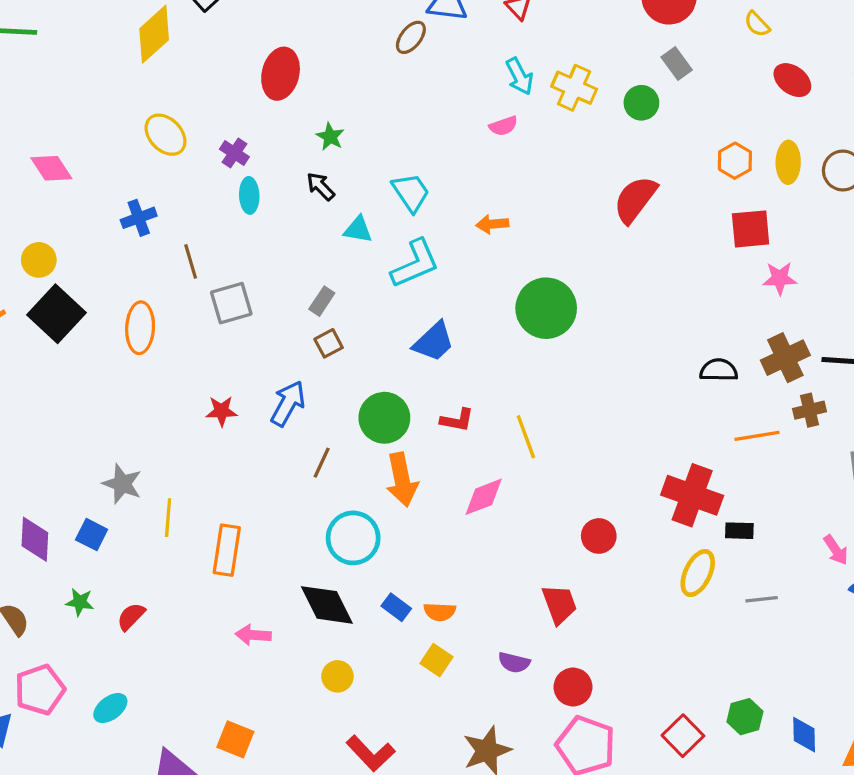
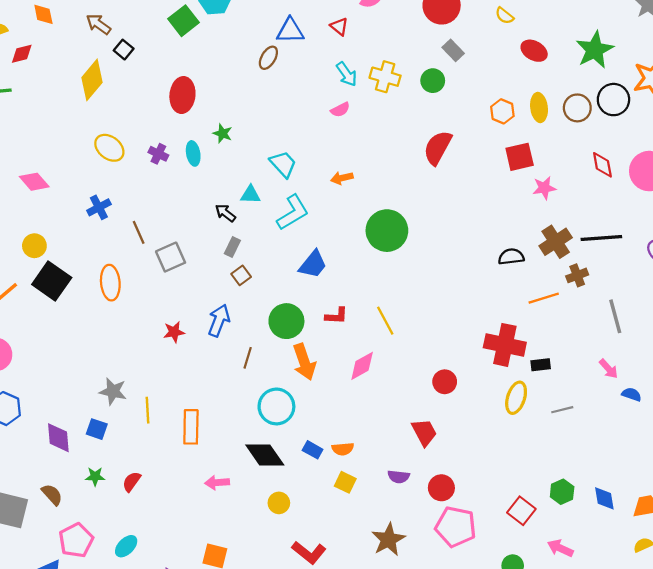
black arrow: (321, 186) -> (225, 213), moved
cyan ellipse: (249, 195) -> (193, 153), moved

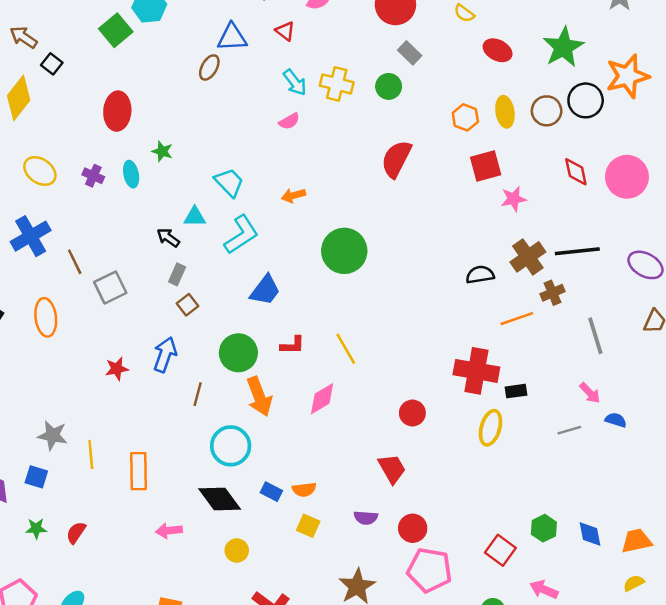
blue cross: (99, 207) -> (31, 236), size x1.5
gray line: (562, 410) -> (569, 430), moved

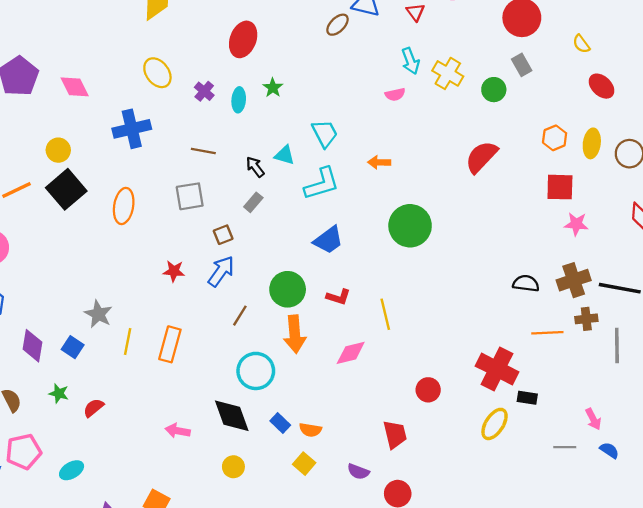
brown line: (75, 262) -> (203, 151), moved, turned -70
brown square: (187, 305) -> (223, 235), moved
gray line: (595, 336) -> (617, 345), moved
orange rectangle: (138, 471) -> (170, 344), moved

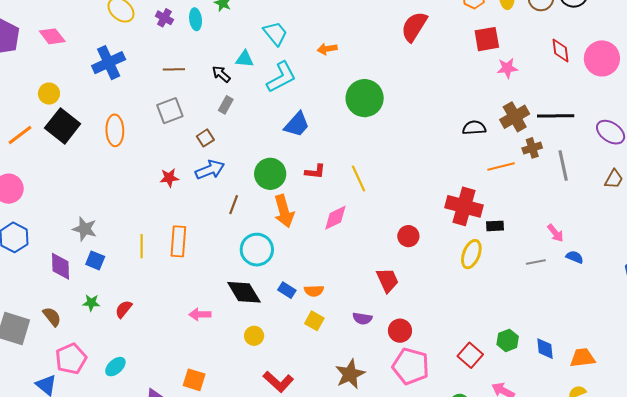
blue arrow: (221, 271) -> (210, 170), turned 44
gray star: (98, 314) -> (85, 229), moved

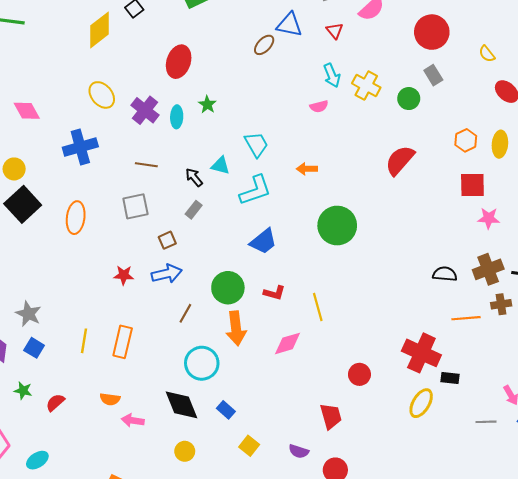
purple cross: (164, 18) -> (145, 110), size x1.5
orange semicircle: (314, 291) -> (110, 399), moved

